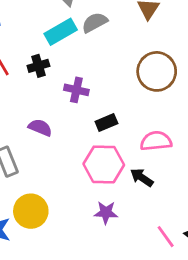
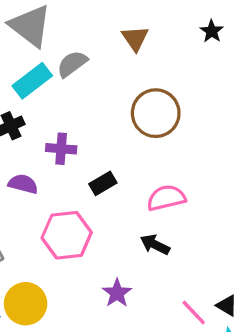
purple semicircle: (40, 128) -> (23, 184), moved
pink hexagon: (104, 164) -> (67, 235), moved
purple star: (106, 213) -> (117, 293), turned -30

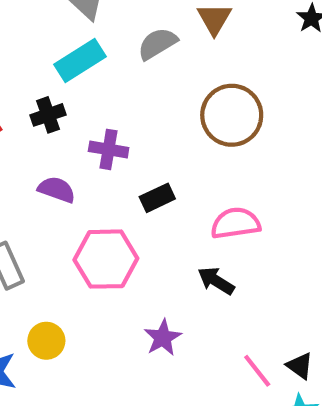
gray semicircle: (72, 64) -> (157, 44), moved
yellow circle: (26, 304) -> (46, 341), size x0.7

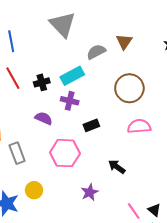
cyan rectangle: (80, 61) -> (72, 76), moved
pink semicircle: (236, 223) -> (139, 126), moved

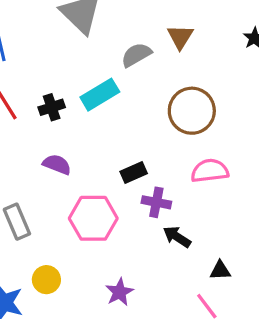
purple cross: (70, 101) -> (156, 202), moved
purple star: (90, 192) -> (119, 292), moved
black triangle: (154, 210) -> (220, 270), moved, turned -40

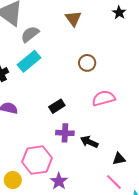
gray semicircle: (136, 55) -> (30, 34), moved
brown circle: (192, 111) -> (87, 63), size x0.6
purple cross: (156, 202) -> (65, 133), moved
pink hexagon: (93, 218) -> (37, 160), moved

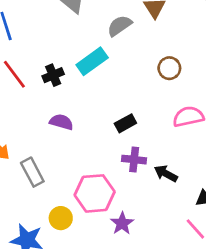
gray semicircle: (30, 34) -> (120, 26), moved

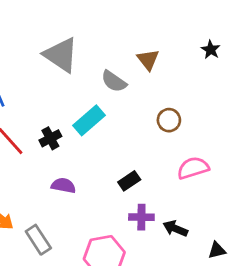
gray semicircle: (120, 26) -> (114, 81), turned -105

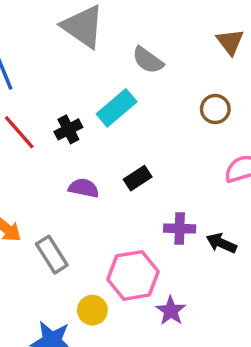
brown triangle: (148, 60) -> (230, 42), moved
black rectangle: (129, 181) -> (138, 178), moved

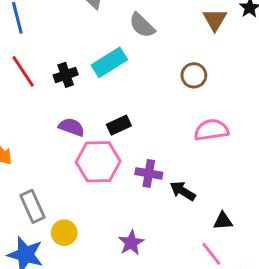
gray rectangle: (52, 255) -> (32, 206), moved
pink hexagon: (133, 275) -> (98, 162), moved

